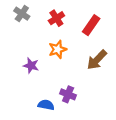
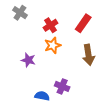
red cross: (56, 18) -> (51, 25), moved
brown arrow: (97, 60) -> (88, 55), turned -54

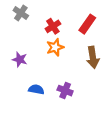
purple star: (28, 60) -> (20, 60), moved
blue semicircle: (42, 96) -> (36, 89), moved

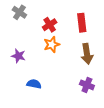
red rectangle: (87, 24) -> (82, 23), turned -42
purple cross: (65, 91) -> (87, 85), moved

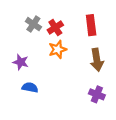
gray cross: (19, 12) -> (33, 24), moved
blue semicircle: (34, 84) -> (30, 87), moved

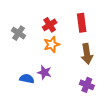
gray cross: (33, 24) -> (19, 33), moved
purple star: (21, 62) -> (44, 72), moved

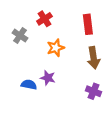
red cross: (50, 25) -> (44, 19), moved

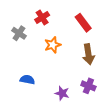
red rectangle: (88, 24) -> (83, 23), turned -30
purple star: (48, 78) -> (62, 93), moved

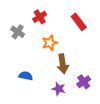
brown arrow: (88, 54) -> (63, 64), moved
purple cross: (88, 86) -> (84, 82), turned 32

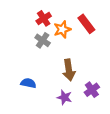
gray cross: (18, 32) -> (43, 40), moved
orange star: (50, 43) -> (62, 29), moved

